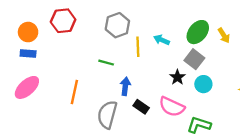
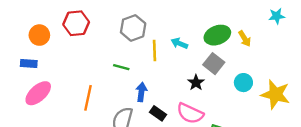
green ellipse: (198, 32) -> (217, 35), turned 30
blue rectangle: (28, 54) -> (29, 64), moved
cyan circle: (203, 84) -> (243, 83), moved

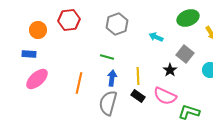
green ellipse: (217, 35) -> (188, 18), moved
yellow line: (154, 50) -> (138, 76), moved
blue arrow: (141, 92) -> (112, 78), moved

